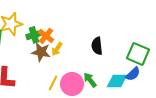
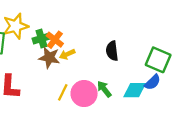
yellow arrow: (57, 49) -> (67, 54), turned 32

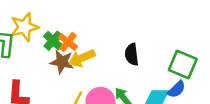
green cross: (41, 39) -> (53, 41), turned -30
yellow arrow: (67, 54) -> (82, 58), size x1.5

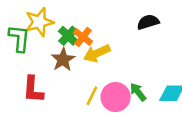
black semicircle: (132, 54) -> (148, 22), moved, turned 80
brown star: (62, 62) -> (63, 60), moved, turned 30

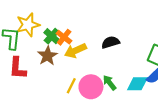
black semicircle: (148, 22) -> (111, 42), moved
red L-shape: (33, 90) -> (18, 68), moved

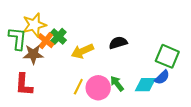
orange cross: (64, 37) -> (46, 41), moved
brown star: (48, 56) -> (33, 54), moved, turned 30
red L-shape: (18, 68) -> (24, 85), moved

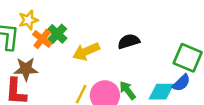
yellow star: (34, 25) -> (28, 20), size x0.7
brown star: (33, 54) -> (26, 69), moved

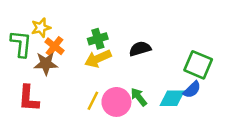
green cross: (57, 34) -> (98, 39), moved, turned 30
brown star: (26, 69) -> (46, 64), moved

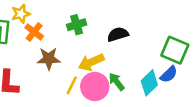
yellow arrow: (98, 59) -> (91, 62), moved
brown star: (46, 64) -> (49, 59), moved
cyan diamond: (172, 98) -> (149, 83), turned -45

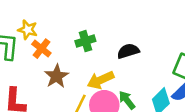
yellow star: (21, 14) -> (28, 30), turned 30
brown star: (49, 59) -> (57, 76), turned -30

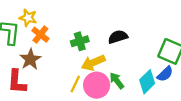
green cross: (85, 41) -> (80, 41), moved
brown star: (57, 76) -> (30, 59), moved

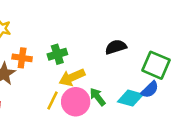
orange cross: (40, 35) -> (22, 58), moved, turned -30
black semicircle: (118, 37) -> (116, 47), moved
cyan diamond: (147, 82) -> (130, 98), turned 60

